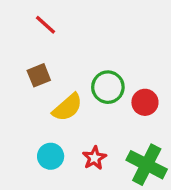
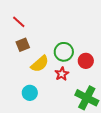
red line: (46, 25) -> (19, 22), moved
red star: (94, 158) -> (62, 74), moved

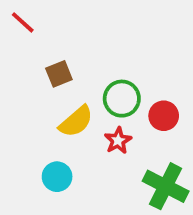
red line: (19, 22) -> (23, 22), moved
brown square: (23, 45) -> (59, 74), moved

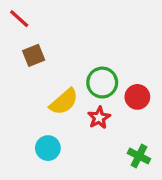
brown square: (59, 74) -> (34, 55), moved
green cross: (166, 186) -> (139, 156), size x0.6

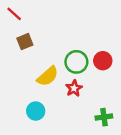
red circle: (137, 97) -> (103, 61), moved
green cross: (139, 156) -> (104, 117), turned -35

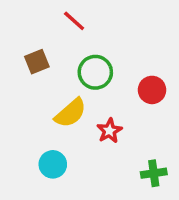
red line: (14, 14) -> (74, 21), moved
green circle: (76, 62) -> (95, 72), moved

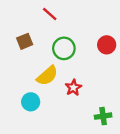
red circle: (152, 90) -> (107, 45), moved
cyan circle: (53, 164) -> (31, 102), moved

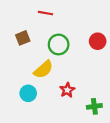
red line: (50, 14) -> (46, 13), turned -32
red star: (73, 88) -> (67, 90), moved

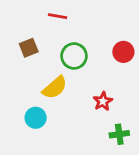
red star: (67, 90) -> (103, 101), moved

